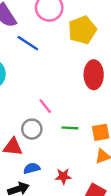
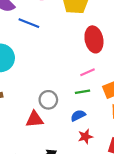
pink line: (45, 106) -> (88, 72), moved, turned -64
blue semicircle: (32, 168) -> (78, 116), moved

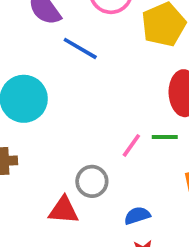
pink line: (88, 72) -> (131, 145), moved, turned -40
green line: (82, 92) -> (165, 137), moved

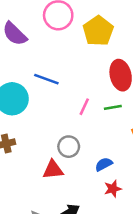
blue line: (80, 48) -> (46, 79), moved
pink line: (131, 145) -> (84, 107), moved

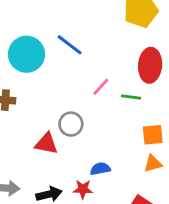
blue semicircle: (104, 164) -> (100, 169), moved
red star: (113, 189) -> (83, 189), moved

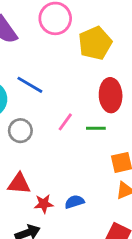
gray circle: (71, 124) -> (20, 131), moved
red star: (83, 189) -> (44, 204), moved

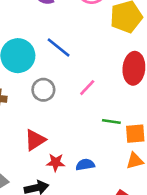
green line: (96, 128) -> (111, 122), moved
red triangle: (19, 184) -> (35, 140), turned -45

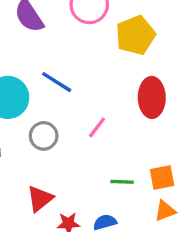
green line: (111, 122) -> (122, 182), moved

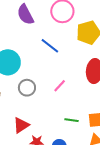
blue line: (57, 82) -> (50, 46), moved

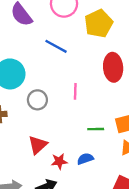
pink line: (60, 86) -> (75, 91), turned -32

